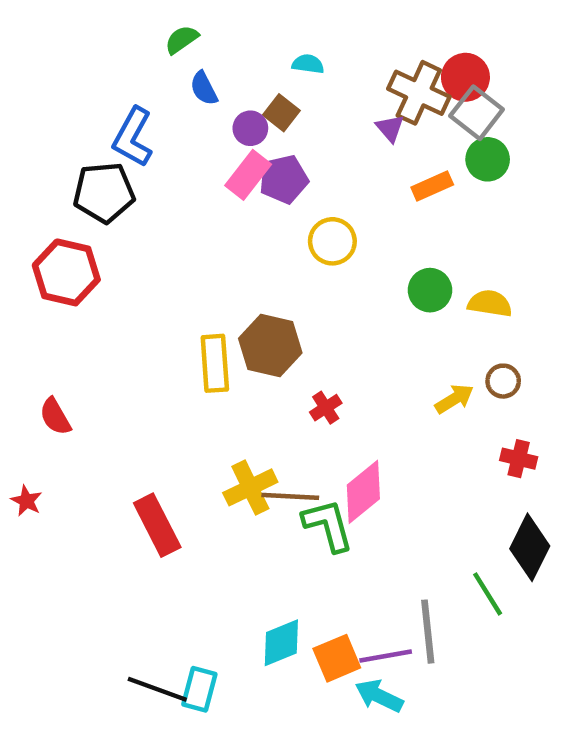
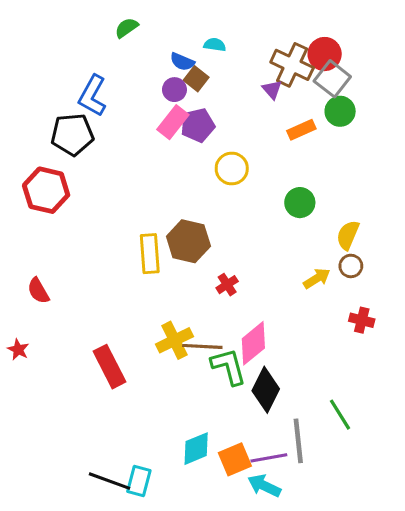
blue semicircle: (204, 88) -> (182, 62), moved, turned -40
yellow semicircle: (490, 303) -> (348, 235), moved, turned -76
black diamond: (530, 547) -> (266, 390), moved

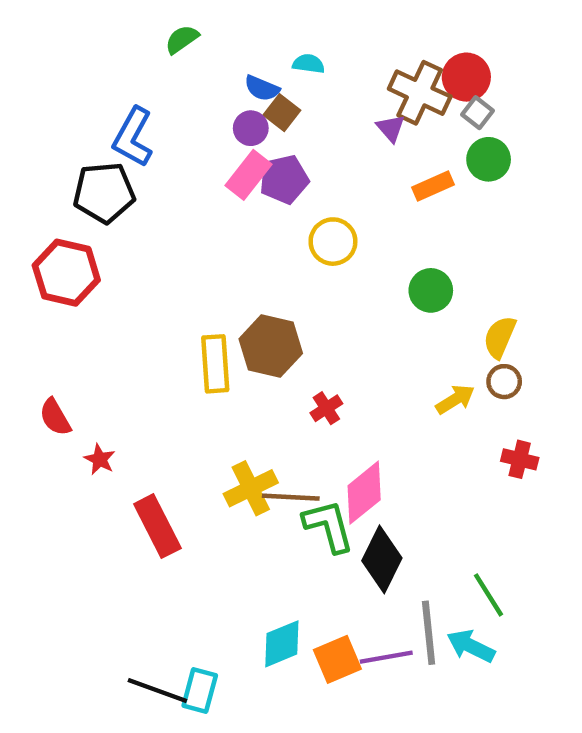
gray square: (332, 79) -> (477, 113), size x0.6
red star: (18, 350) -> (100, 459), moved
cyan arrow: (264, 486) -> (471, 646), moved

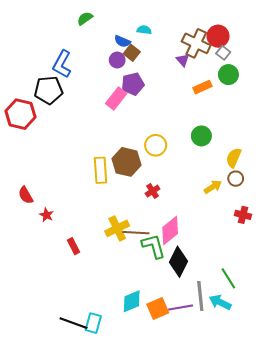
pink rectangle: (249, 175) -> (116, 98), moved
yellow circle: (333, 242) -> (156, 145), moved
red hexagon: (66, 273) -> (20, 114), moved
red rectangle: (157, 526) -> (74, 246), size x0.6

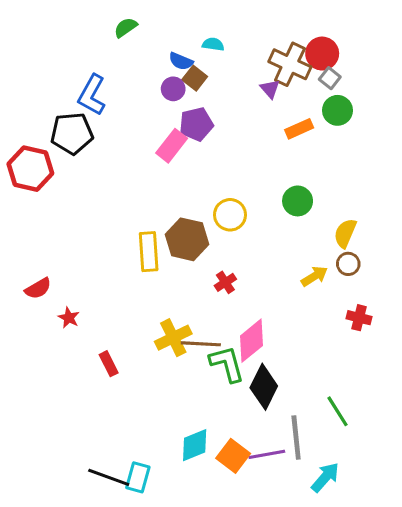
red semicircle: (26, 195) -> (38, 288), turned -90
cyan arrow: (220, 302) -> (325, 477), moved, turned 105
orange square: (158, 309) -> (233, 456), turned -30

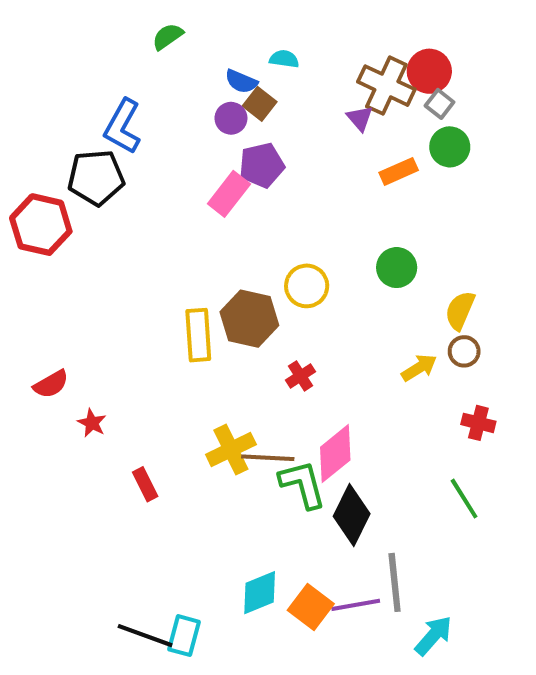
green line: (337, 411) -> (464, 499), moved

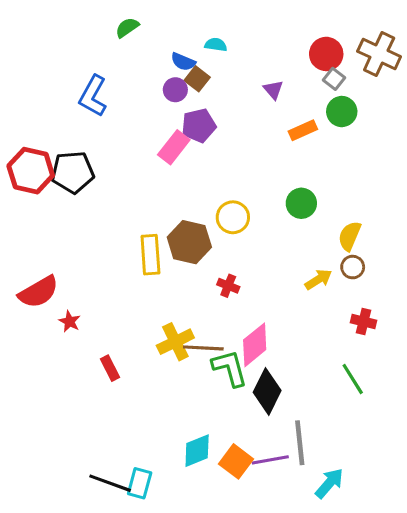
brown cross: (386, 86) -> (379, 54), moved
black pentagon: (96, 178) -> (73, 172), moved
red cross: (300, 376) -> (228, 286), turned -35
red semicircle: (51, 384) -> (38, 292), size x1.5

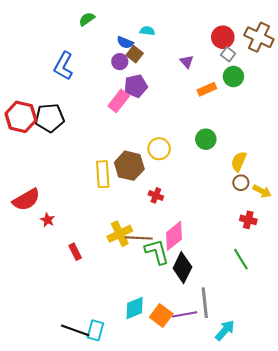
yellow arrow: (318, 279) -> (262, 191), moved, turned 60

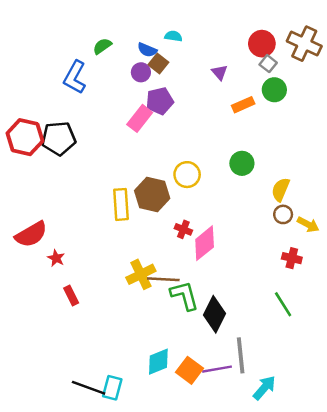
green semicircle: (87, 19) -> (102, 46), moved
pink diamond: (174, 236) -> (205, 243), moved
red rectangle: (75, 252) -> (71, 296), moved

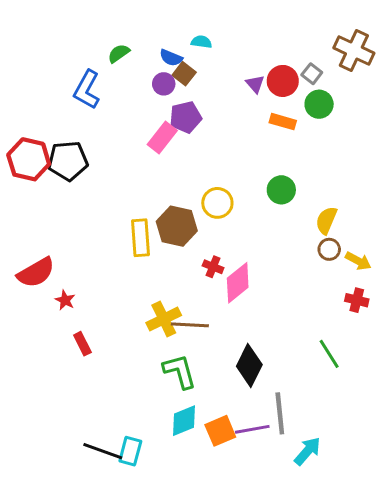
red circle: (262, 44) -> (283, 81), moved
orange rectangle: (243, 105) -> (283, 122), turned 40
red cross: (292, 258) -> (357, 300), moved
green L-shape: (185, 296) -> (180, 371), moved
orange square: (190, 370) -> (220, 431), turned 30

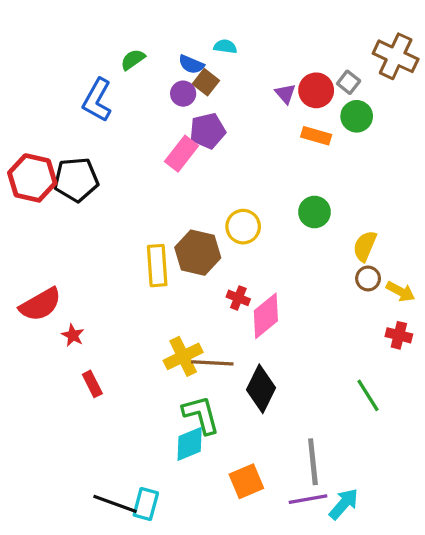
black diamond: (249, 365) -> (261, 389), moved
cyan diamond: (184, 421) -> (190, 444), moved
purple line: (252, 429) -> (308, 499), moved

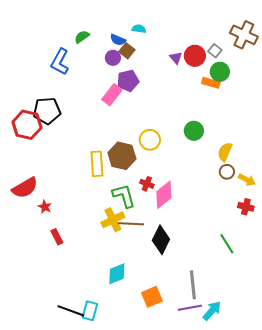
orange rectangle: (316, 136) -> (211, 83), moved
red hexagon: (32, 178) -> (27, 125), moved
green L-shape: (201, 415) -> (124, 196), moved

